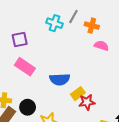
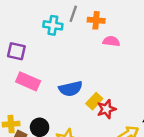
purple square: (20, 39) -> (16, 51), turned 35

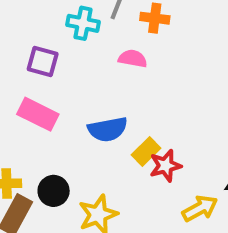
pink semicircle: (111, 41) -> (133, 59), moved
purple square: (16, 51) -> (43, 61), moved

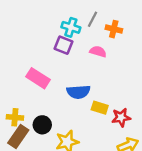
purple square: (43, 61) -> (64, 45), moved
yellow rectangle: (146, 152) -> (100, 108), turned 56
red star: (165, 166) -> (121, 117), moved

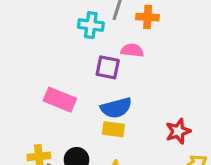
purple square: (64, 45) -> (108, 67), moved
yellow rectangle: (100, 108) -> (113, 129), moved

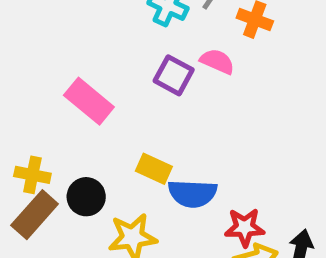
blue semicircle: (116, 108) -> (192, 193), moved
red star: (178, 131) -> (245, 227), moved

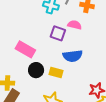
blue semicircle: (192, 193) -> (73, 56), moved
black circle: (86, 197) -> (36, 70), moved

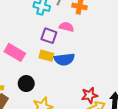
black circle: (36, 70) -> (26, 84), moved
yellow rectangle: (56, 72) -> (46, 56), moved

